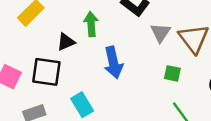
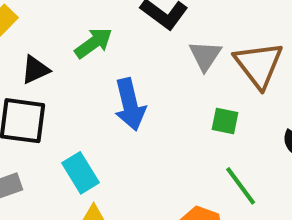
green arrow: (91, 24) -> (93, 43), turned 60
black triangle: (66, 42) -> (35, 70), moved

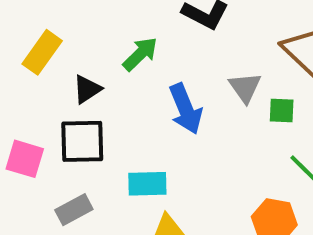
gray triangle: (205, 56) -> (245, 87), moved
cyan rectangle: (80, 173) -> (147, 184), turned -51

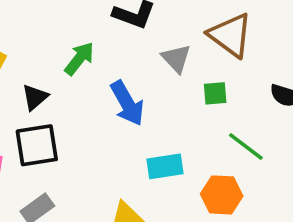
gray triangle: (245, 87) -> (176, 58), moved
cyan rectangle: (147, 184) -> (165, 166), moved

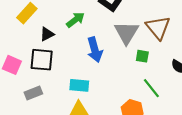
gray triangle: (176, 58) -> (126, 33), size x1.5
cyan rectangle: (165, 166) -> (79, 85), moved

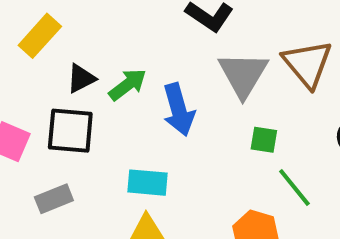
green arrow: (75, 20) -> (128, 85), moved
green square: (142, 56) -> (264, 140), moved

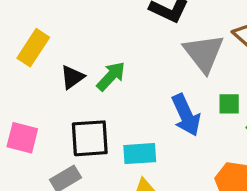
blue arrow: (179, 110) -> (186, 115), moved
black square: (70, 131) -> (90, 138), moved

